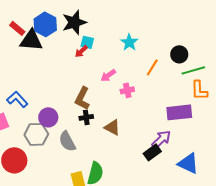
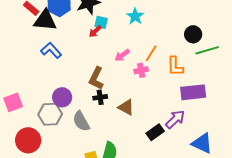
cyan star: (129, 42) -> (135, 16), moved
orange line: (152, 67) -> (151, 53), moved
orange L-shape: (199, 90) -> (175, 66), moved
blue L-shape: (17, 99) -> (51, 50), moved
black rectangle: (152, 152) -> (155, 132), moved

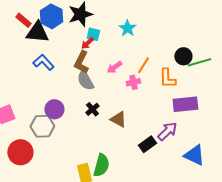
black circle: (193, 34) -> (183, 56), moved
brown L-shape: (96, 78) -> (81, 62), moved
black cross: (100, 97) -> (92, 109), turned -32
gray semicircle: (81, 121) -> (85, 80), moved

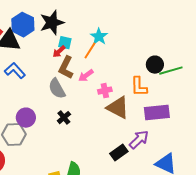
brown L-shape: (81, 62) -> (66, 68), moved
orange line: (143, 65) -> (90, 51), moved
brown triangle: (118, 119) -> (118, 108), moved, size x1.4

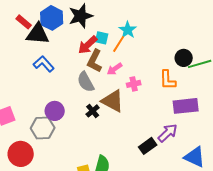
cyan square: (65, 43) -> (102, 38), moved
red arrow: (59, 52) -> (88, 45), size x1.5
brown triangle: (118, 108) -> (113, 101), moved

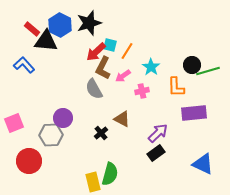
cyan star: (128, 30) -> (151, 67), moved
blue L-shape: (44, 64) -> (24, 65), moved
brown triangle: (113, 101) -> (122, 119), moved, size x0.7
black cross: (93, 111) -> (101, 133), moved
purple arrow: (168, 133) -> (158, 133), moved

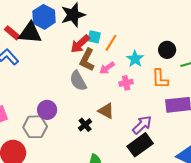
red rectangle: (32, 29) -> (12, 33), moved
black circle: (192, 65) -> (167, 50), moved
black rectangle: (156, 153) -> (140, 145), size x1.4

